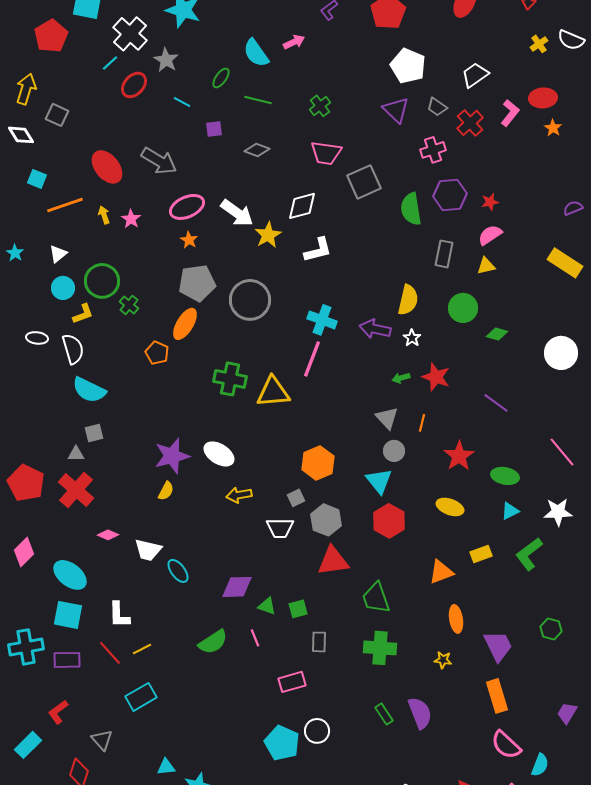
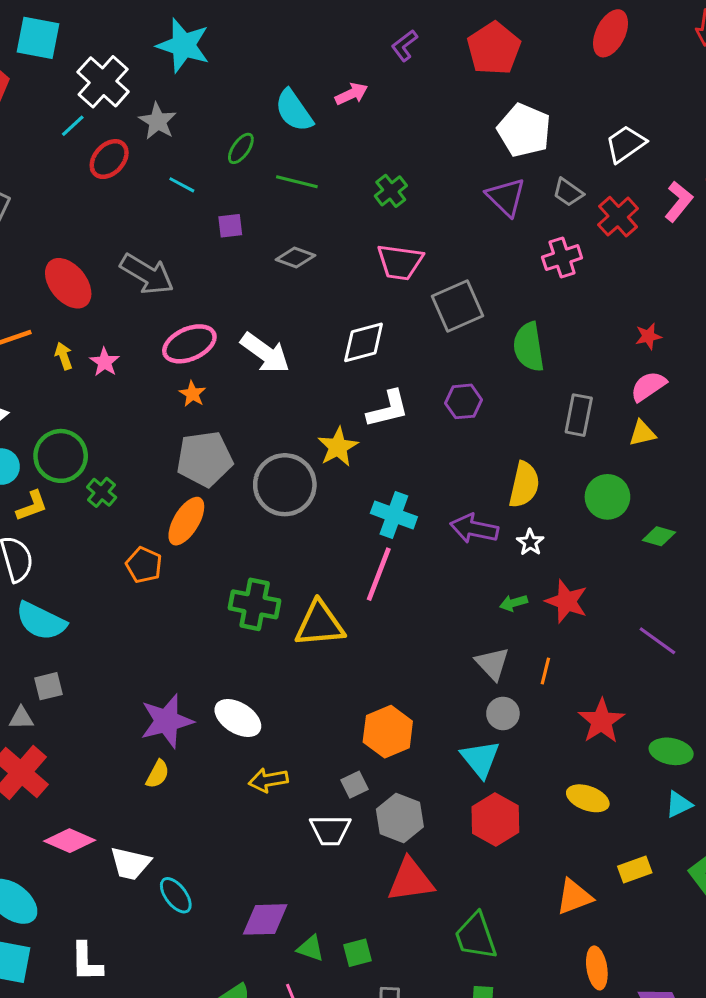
purple hexagon: (450, 195) -> (464, 401), moved, size x0.7
yellow star: (268, 235) -> (338, 447), moved
pink diamond: (108, 535) -> (70, 841), size x1.5

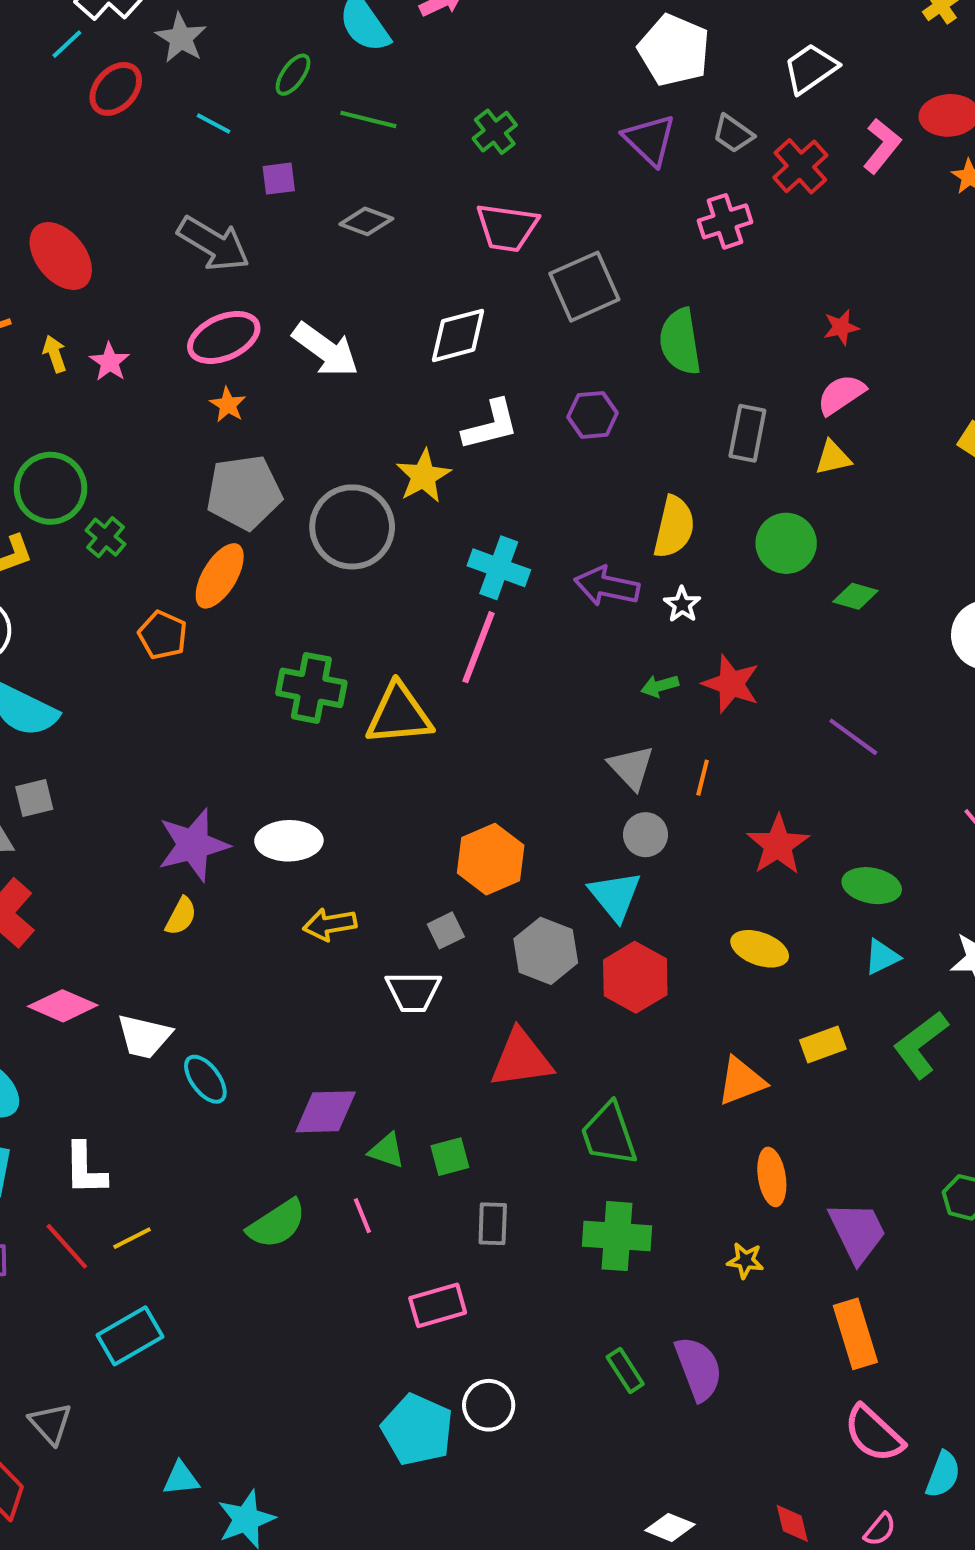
gray arrow: (147, 274) -> (214, 244), moved
white ellipse: (238, 718) -> (289, 841), turned -33
gray hexagon: (400, 818) -> (546, 951), moved

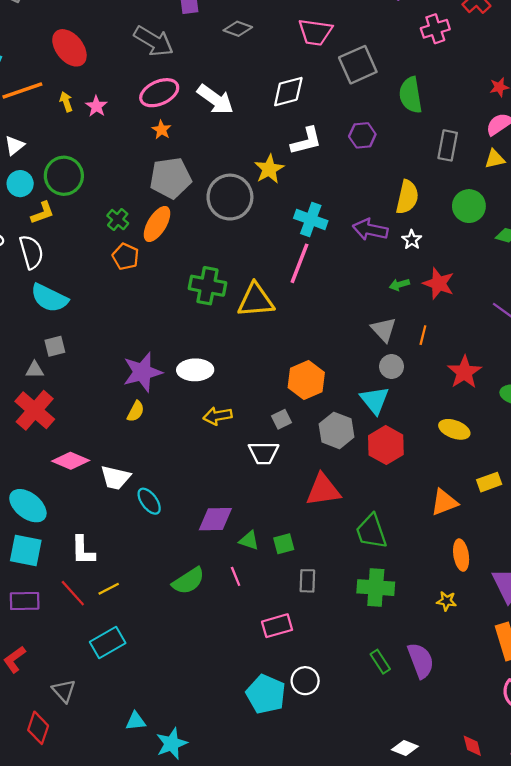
green cross: (106, 537) -> (118, 220), moved

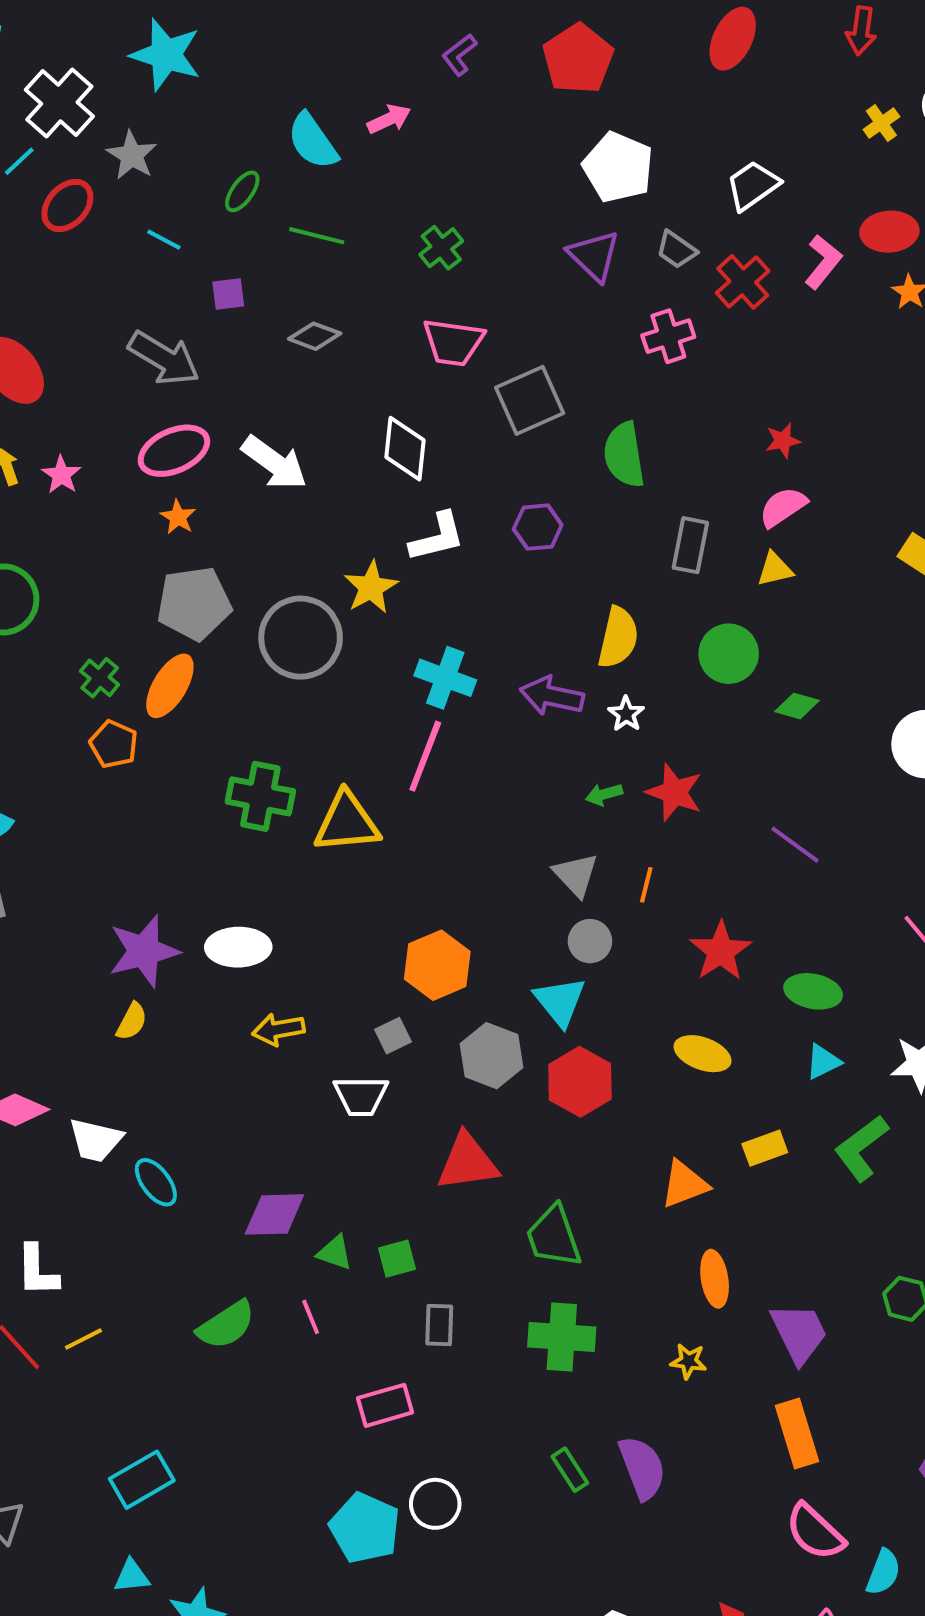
white diamond: (288, 92) -> (405, 449), turned -69
cyan rectangle: (108, 643) -> (142, 1480), moved

